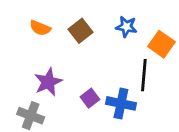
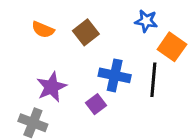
blue star: (126, 27) -> (146, 21), moved
blue cross: (121, 103) -> (115, 75), moved

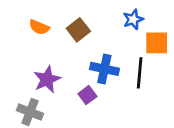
blue star: (146, 21) -> (133, 19), turned -30
orange square: (172, 47) -> (157, 43), turned -35

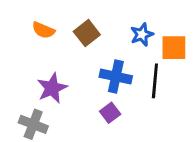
blue star: (133, 19) -> (142, 34), moved
purple square: (87, 95) -> (110, 113), moved

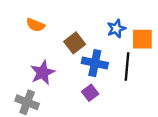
brown square: (87, 33) -> (75, 43), moved

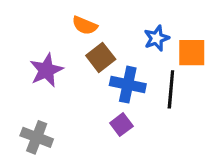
orange semicircle: (35, 25) -> (85, 25), moved
purple star: (43, 73) -> (46, 70), moved

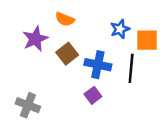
brown square: (101, 57) -> (67, 54), moved
purple star: (46, 70) -> (35, 39), moved

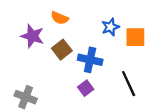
purple star: (35, 39) -> (32, 36), turned -30
black line: (131, 68) -> (129, 84), moved, turned -30

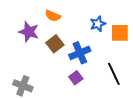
blue cross: (90, 60) -> (80, 53), turned -35

